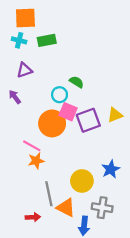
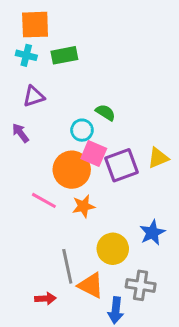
orange star: (36, 161) -> (83, 206), moved

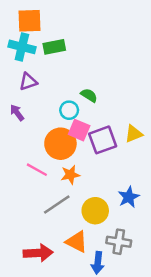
cyan cross: (26, 55) -> (22, 47), size x1.5
gray line: (67, 266) -> (57, 204), moved, turned 68
red arrow: (45, 299) -> (38, 253), size x1.6

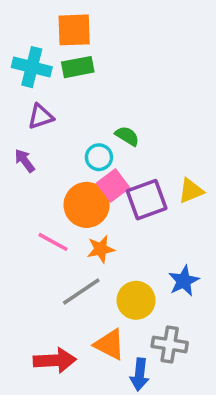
orange square: (29, 21) -> (74, 30), moved
pink square: (79, 130) -> (113, 185), turned 30

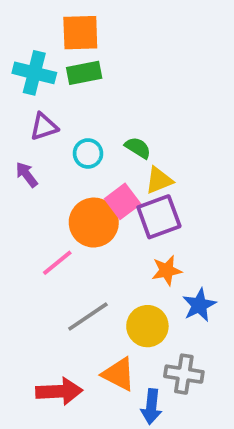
cyan circle: (99, 157) -> (88, 153), moved
yellow triangle: (191, 191) -> (159, 180), moved
pink line: (53, 242) -> (57, 263), turned -68
orange star: (101, 249) -> (167, 270), moved

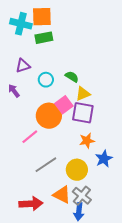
cyan cross: (34, 73) -> (21, 24), moved
purple square: (159, 217) -> (83, 113), turned 30
gray cross: (184, 374) -> (82, 196), moved, turned 30

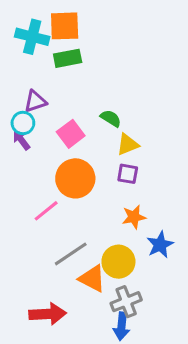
cyan circle: (46, 80) -> (23, 123), moved
pink square: (64, 105) -> (71, 134), moved
purple square: (83, 113) -> (128, 174), size x0.6
orange triangle: (62, 195) -> (92, 279), moved
gray cross: (82, 196) -> (126, 302), turned 30

